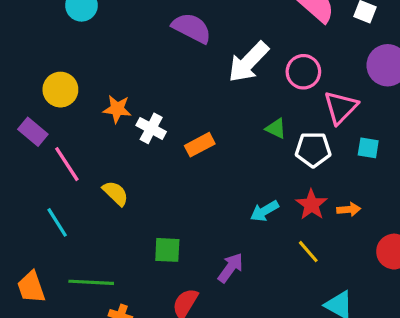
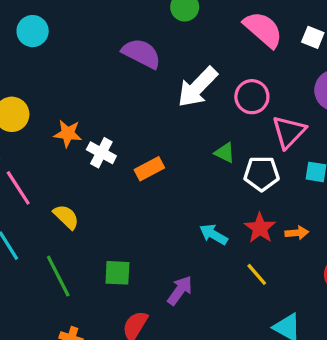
cyan arrow: (265, 211) -> (213, 234), turned 60
green line: (91, 282) -> (58, 276), moved, turned 60

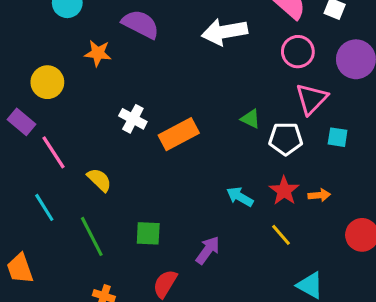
purple semicircle: (141, 53) -> (141, 24), moved
white arrow: (197, 87) -> (225, 32), moved, turned 36
pink circle: (252, 97) -> (298, 52), moved
orange star: (68, 134) -> (98, 53), moved
orange rectangle: (149, 169) -> (179, 134), size x1.4

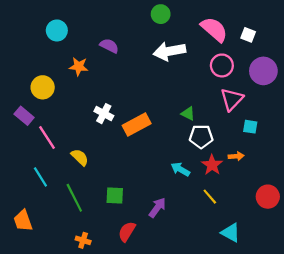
purple semicircle: (141, 24) -> (109, 46), size x0.7
white pentagon: (286, 139) -> (201, 136), moved
orange arrow: (319, 195) -> (236, 156), moved

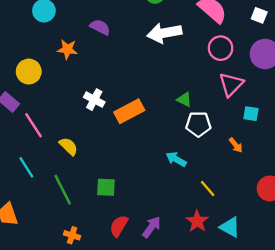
white square: (248, 35) -> (259, 15), moved
orange arrow: (236, 156) -> (236, 145), turned 56
red star: (212, 165) -> (197, 221), moved
purple arrow: (157, 208) -> (152, 227), moved

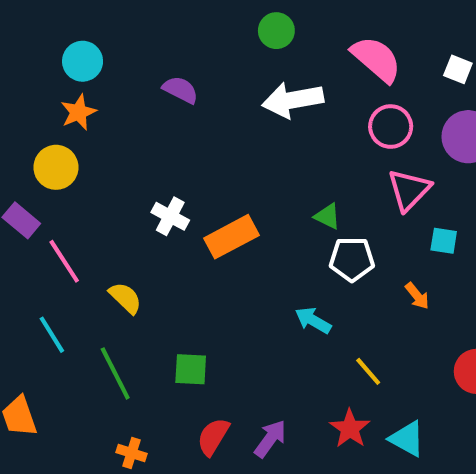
orange star: (67, 49) -> (78, 112), moved, turned -30

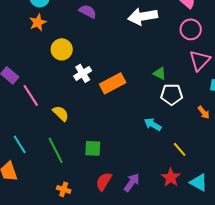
yellow circle: (56, 167) -> (62, 49), moved
white cross: (170, 216) -> (83, 73), turned 30
cyan line: (52, 335) -> (20, 144), moved

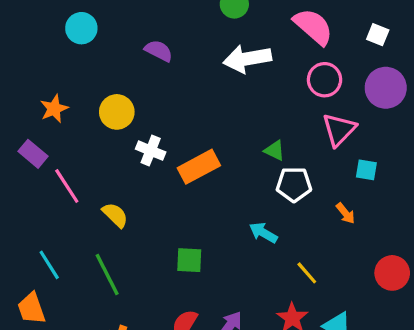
orange star: (38, 22) -> (54, 109), moved
white cross: (83, 73) -> (151, 151), turned -36
green square: (93, 148) -> (189, 260), moved

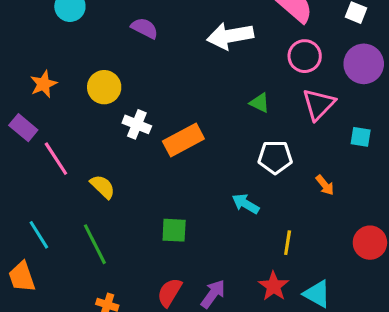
green triangle: (275, 151) -> (260, 103), moved
cyan square: (366, 170) -> (361, 137), moved
yellow line: (307, 273) -> (288, 243), turned 50

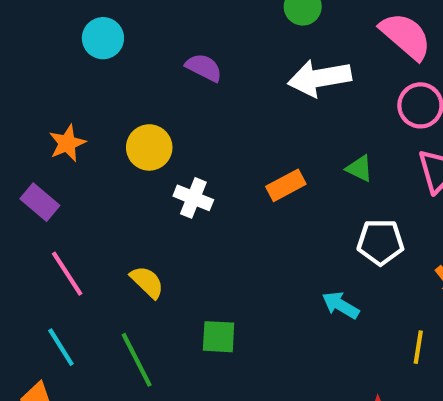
orange rectangle: (183, 140) -> (286, 185), moved, size x0.7
pink line: (56, 159) -> (67, 274), moved
green square: (174, 230) -> (219, 337), moved
yellow line: (288, 243) -> (418, 347), moved

